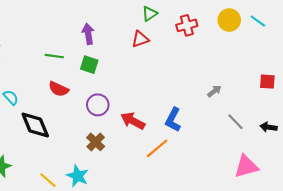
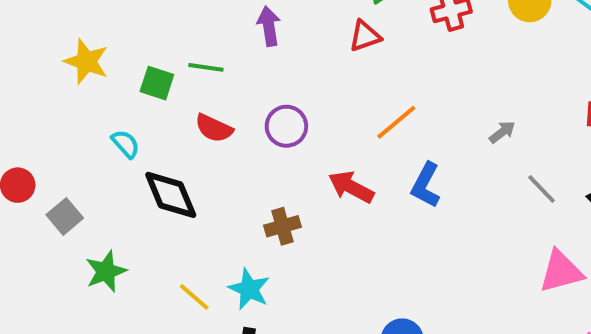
green square: (89, 65) -> (157, 83), moved
purple circle: (98, 105) -> (286, 126), moved
brown cross: (96, 142) -> (282, 226), turned 30
orange line: (157, 148) -> (396, 122), moved

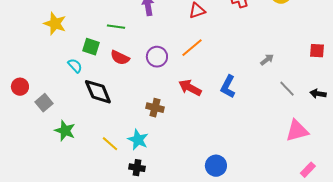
green square: (157, 83) -> (91, 47), moved
orange line: (396, 122) -> (192, 48), moved
brown cross: (282, 226) -> (155, 108), turned 30
green star: (106, 271) -> (65, 131), turned -30

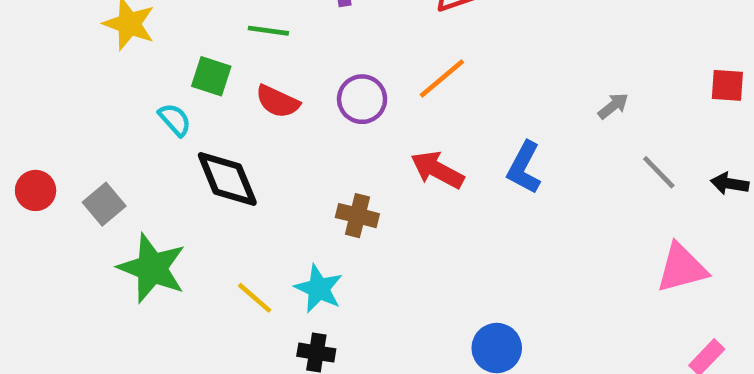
red circle: (20, 87) -> (36, 190), moved
green star: (65, 131) -> (152, 268), size x1.4

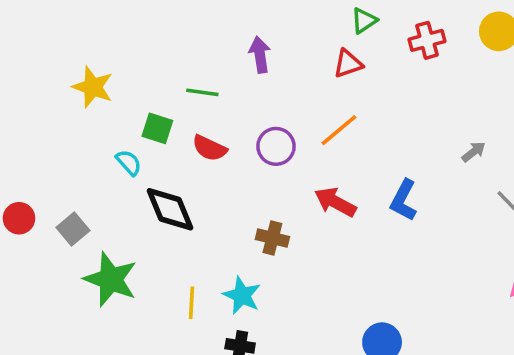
yellow line: (255, 298) -> (192, 303), turned 52

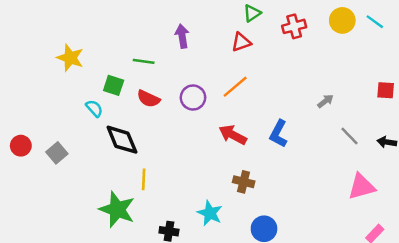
brown cross: (272, 238) -> (244, 182), moved
green star: (111, 279) -> (117, 209), moved
cyan star: (242, 296) -> (210, 213), moved
yellow line: (192, 303) -> (144, 179), moved

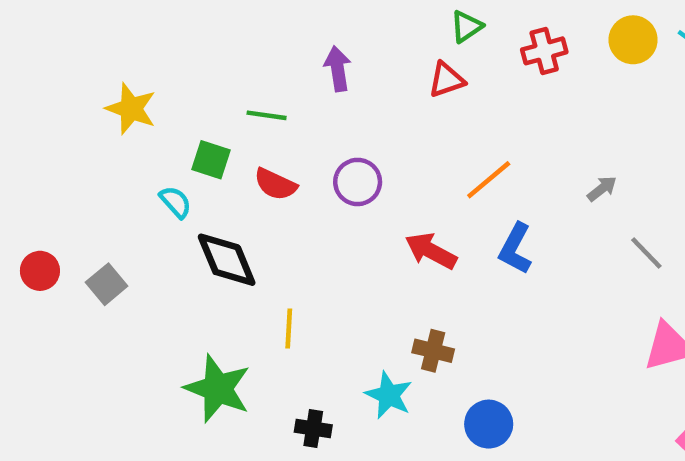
orange line: (235, 87) -> (489, 180), moved
yellow line: (144, 179) -> (289, 329), moved
brown cross: (244, 182) -> (433, 351), moved

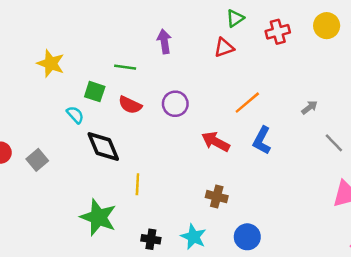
cyan star: (389, 395) -> (194, 237), moved

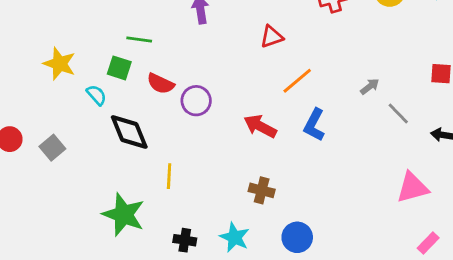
red triangle: (224, 48) -> (272, 37), moved
yellow star: (51, 63) -> (59, 64), moved
green line: (125, 67) -> (139, 39), moved
purple circle: (175, 104) -> (196, 101), moved
gray line: (334, 143) -> (398, 113), moved

